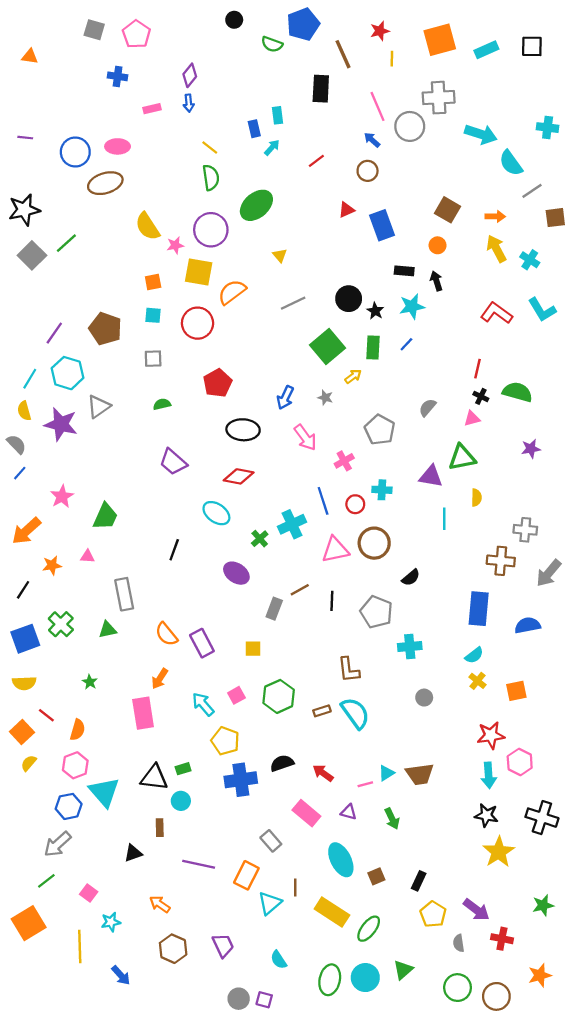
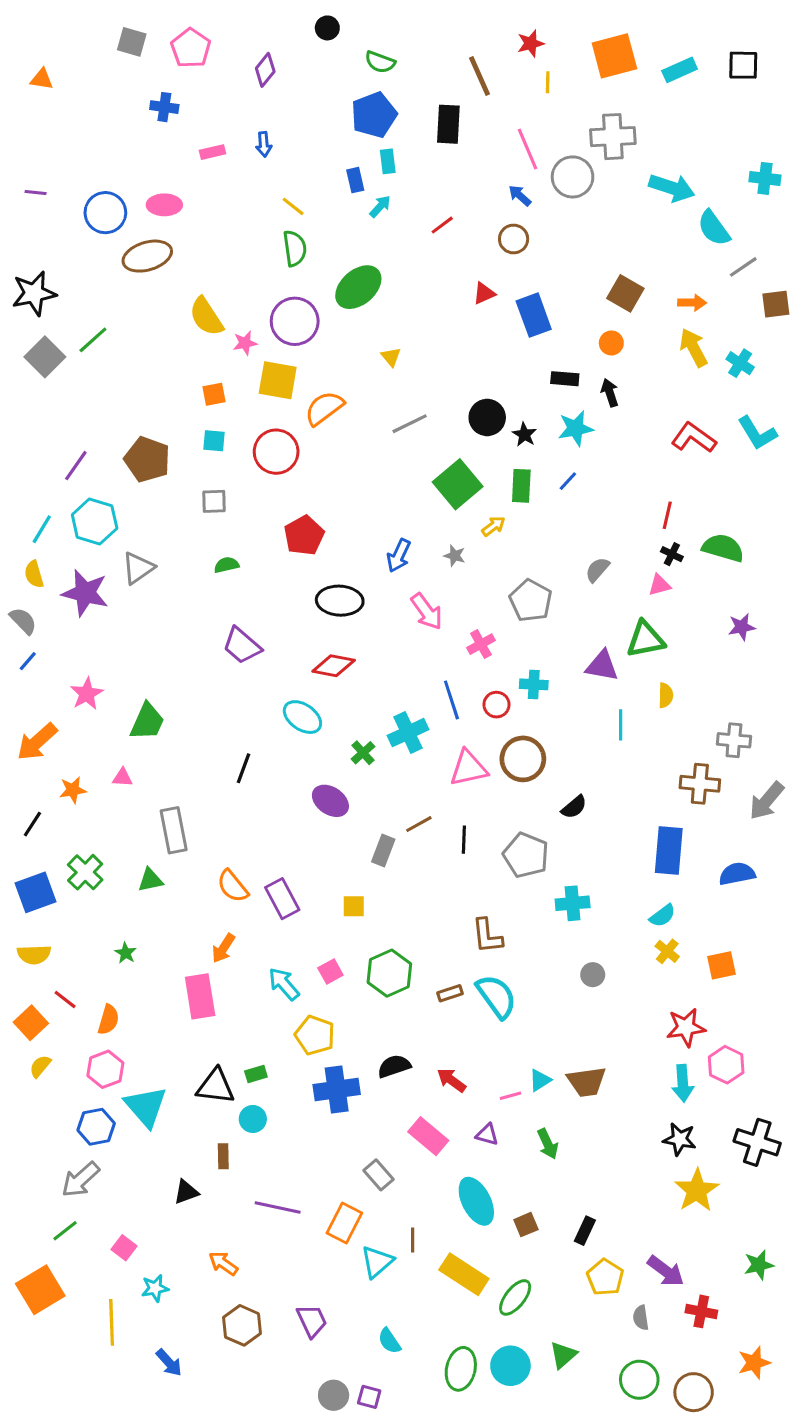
blue pentagon: (303, 24) -> (374, 115), moved
purple diamond: (190, 75) -> (265, 70), moved

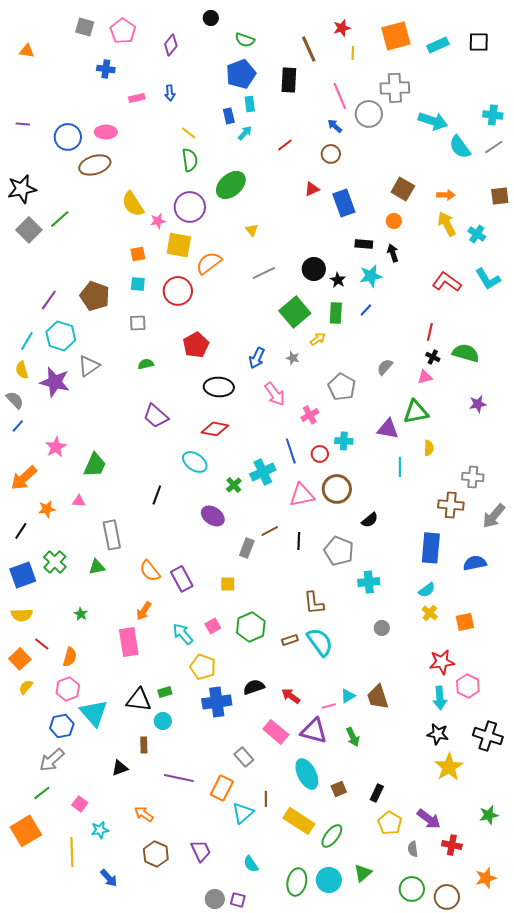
gray line: (743, 267) -> (494, 147), moved
brown trapezoid: (586, 1082) -> (378, 697), turned 80
purple triangle: (487, 1135) -> (314, 731), size x1.8

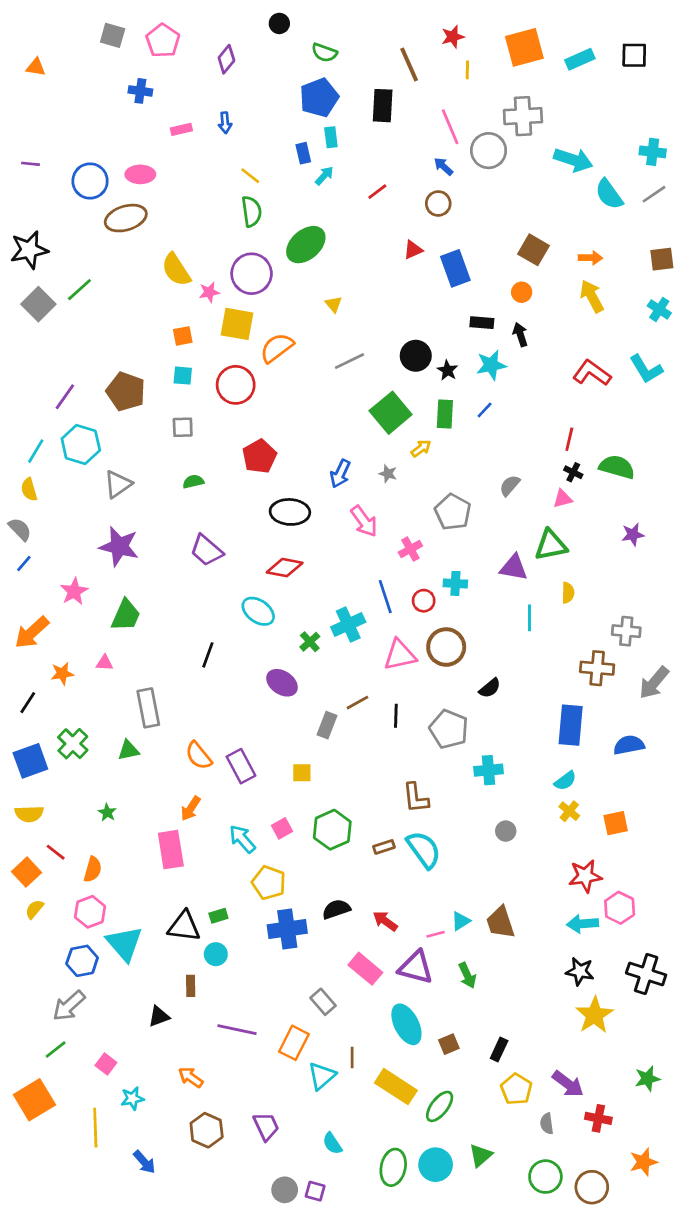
cyan cross: (477, 234) -> (659, 309), moved
purple star: (55, 382) -> (119, 546), moved
cyan arrow: (440, 698) -> (583, 924), turned 90

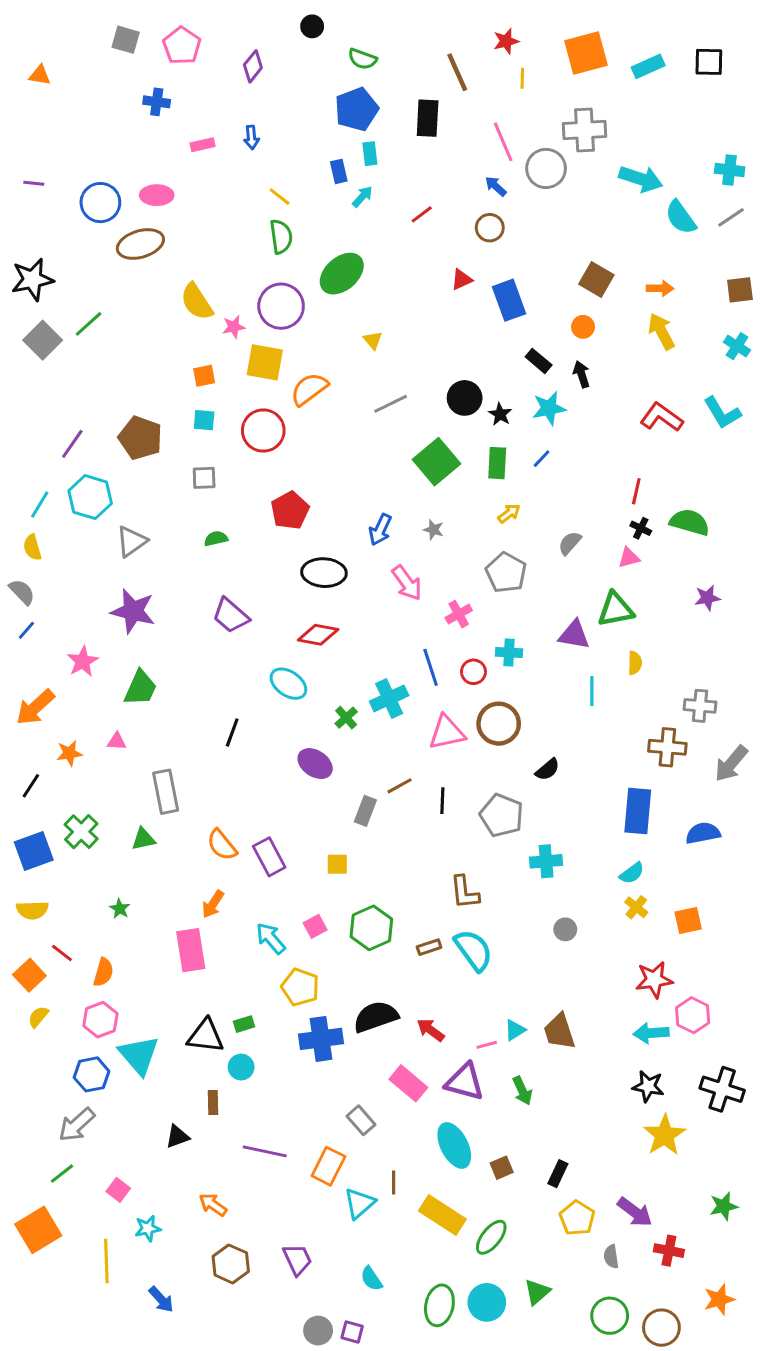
black rectangle: (482, 323) -> (539, 361), turned 35
yellow arrow: (421, 448) -> (509, 513), moved
black semicircle: (336, 909) -> (376, 1017), size x1.4

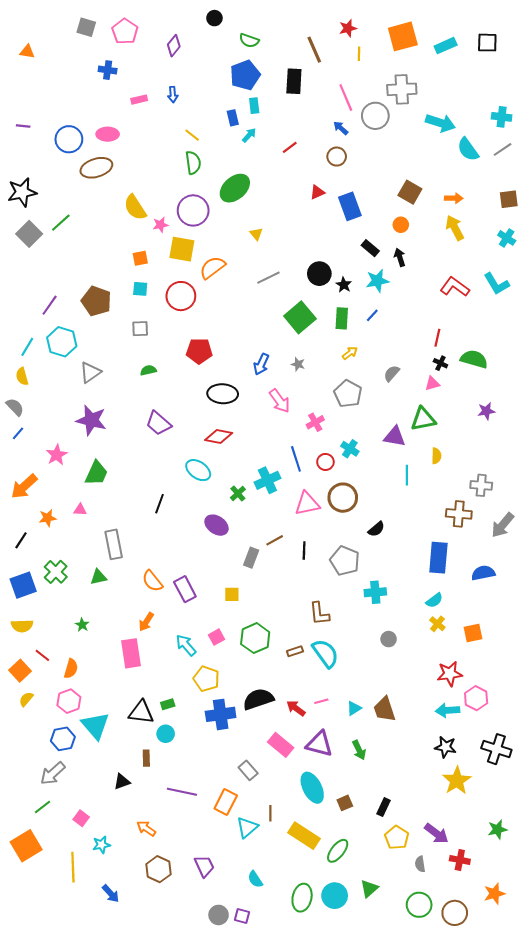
red pentagon: (290, 510) -> (199, 351), turned 30
cyan cross: (509, 653) -> (350, 449), turned 30
pink line: (487, 1045) -> (321, 701), moved

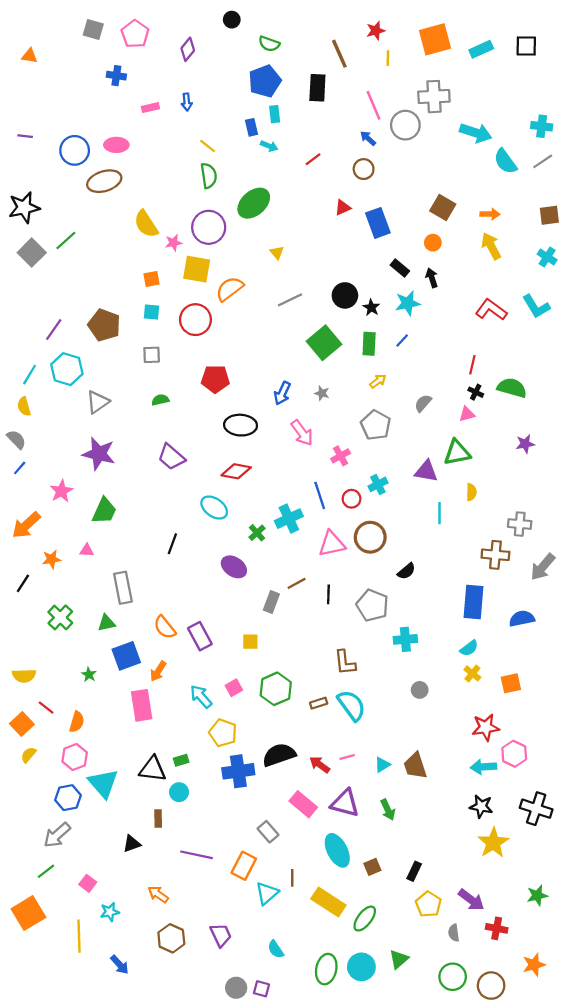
cyan arrow: (249, 135) -> (269, 146), turned 70
cyan cross: (350, 449) -> (378, 484), turned 30
blue square: (23, 585) -> (126, 656), moved

